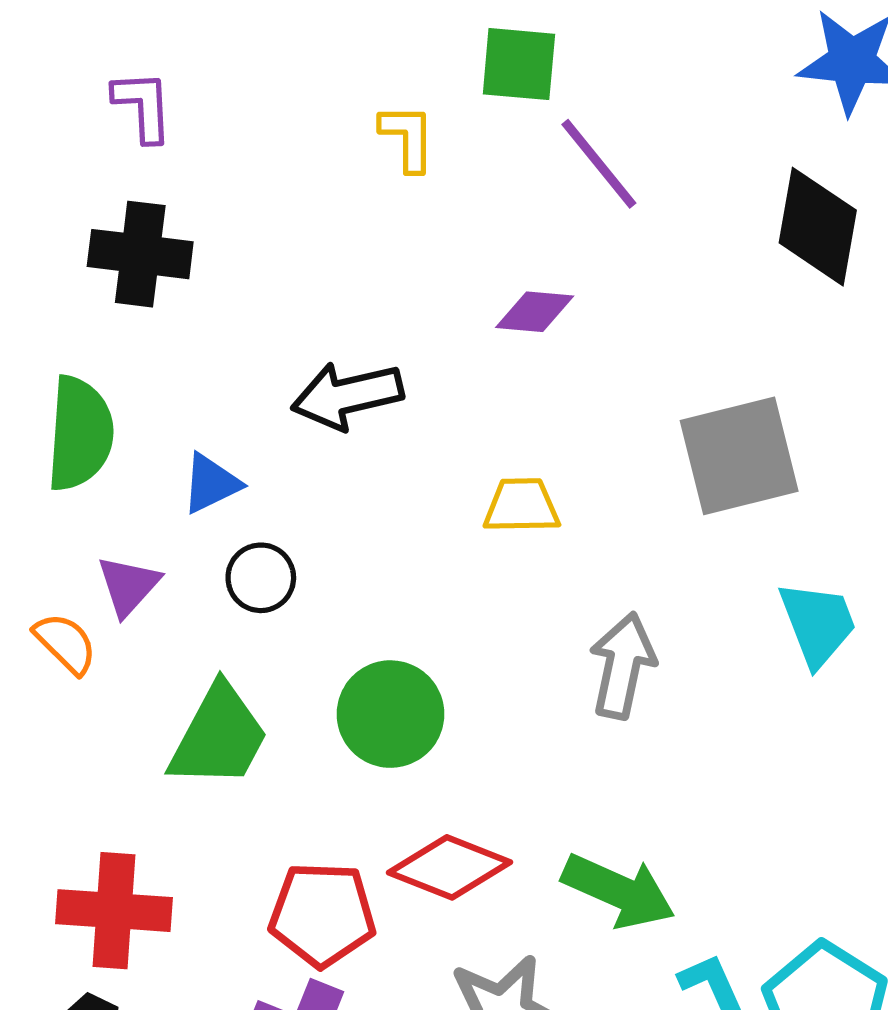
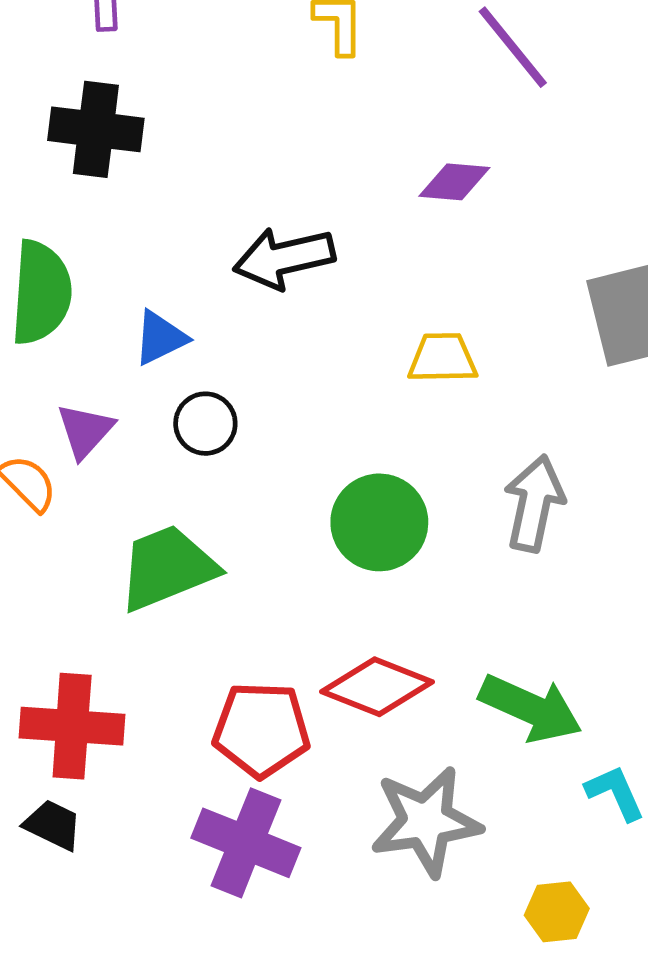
green circle: (390, 714) -> (379, 522), moved
green trapezoid: (219, 736) -> (167, 568), turned -140

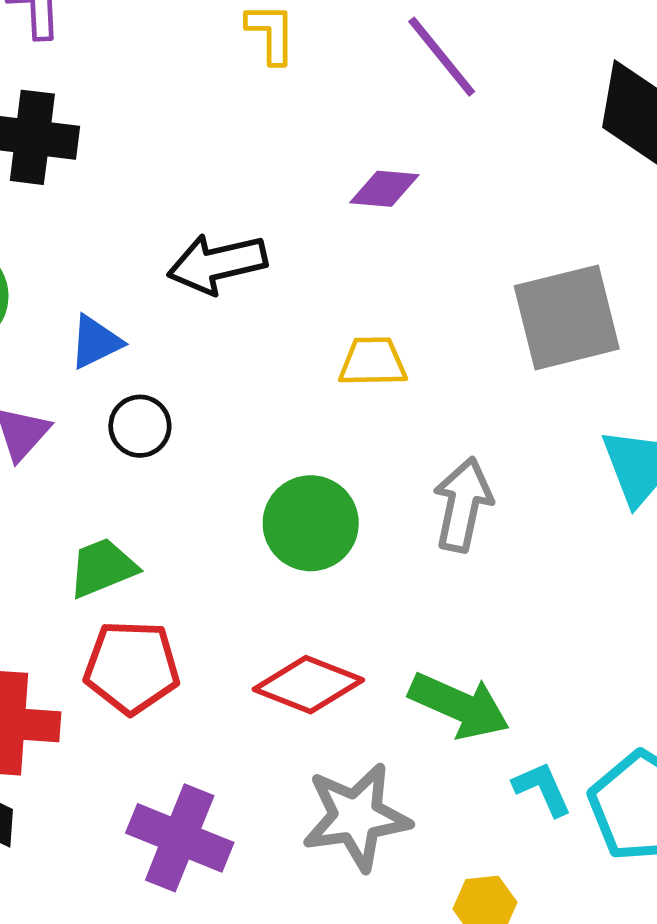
green trapezoid: (167, 568) -> (103, 568), size x0.7
red pentagon: (261, 730) -> (132, 667), moved

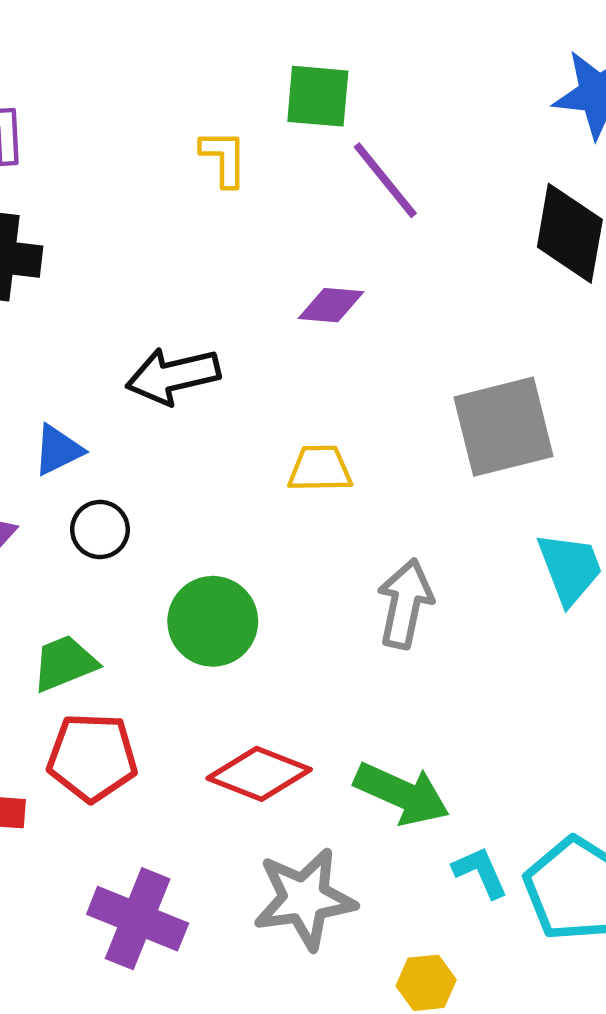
green circle: (311, 523) -> (213, 621), moved

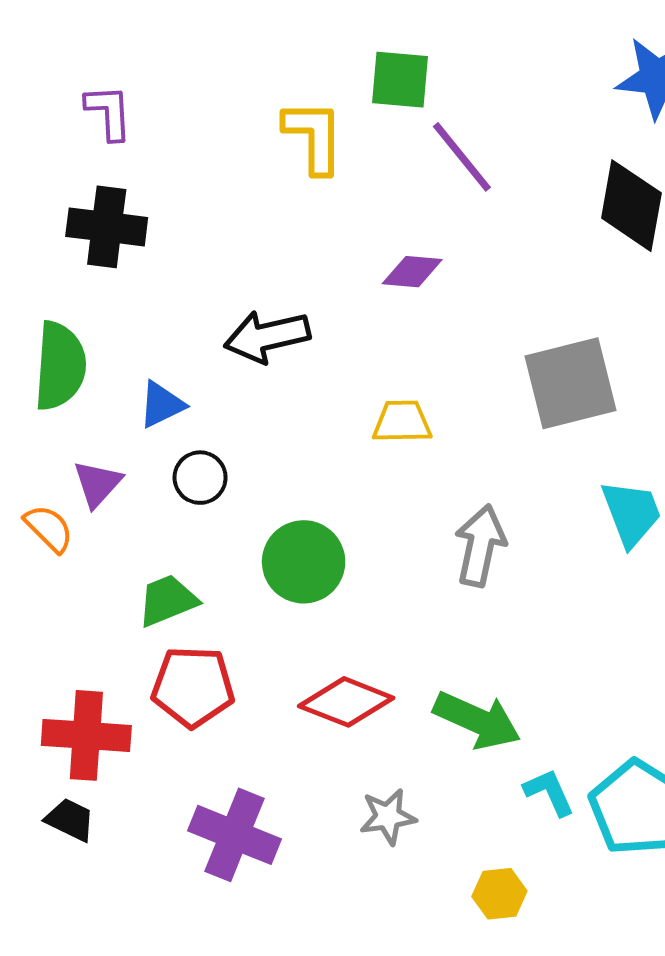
yellow L-shape: (224, 158) -> (314, 137), size x1.4
gray star: (305, 899) -> (388, 817), size x0.6

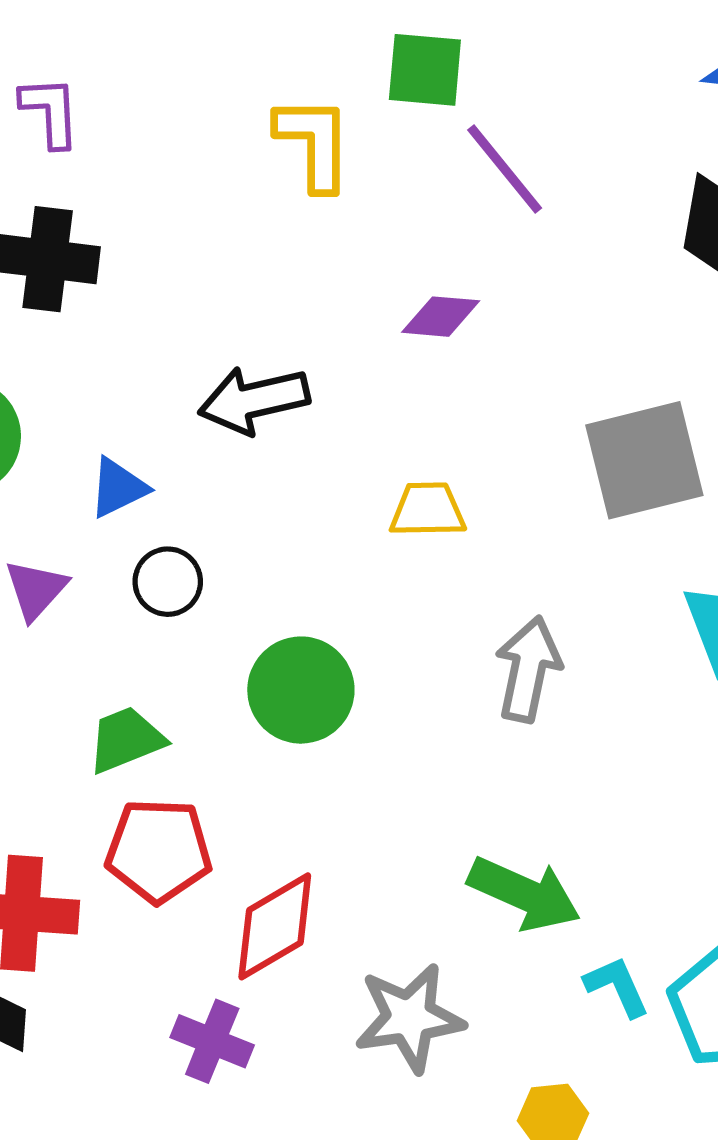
red diamond: (346, 702) -> (275, 926), moved, turned -52
gray star: (388, 817) -> (409, 1018), size x1.5
purple cross: (235, 835) -> (212, 1041), size x0.7

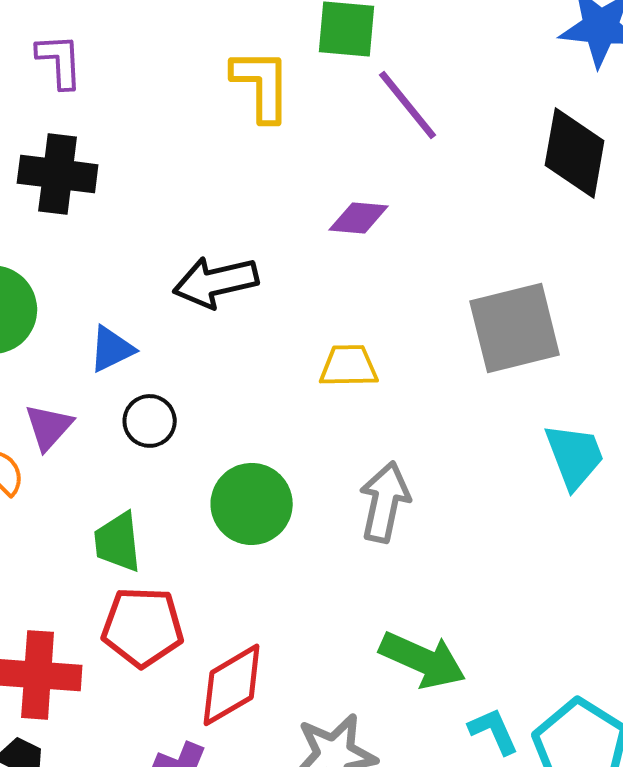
gray arrow: (528, 669) -> (385, 502), moved
green trapezoid: (126, 740) -> (118, 542), turned -74

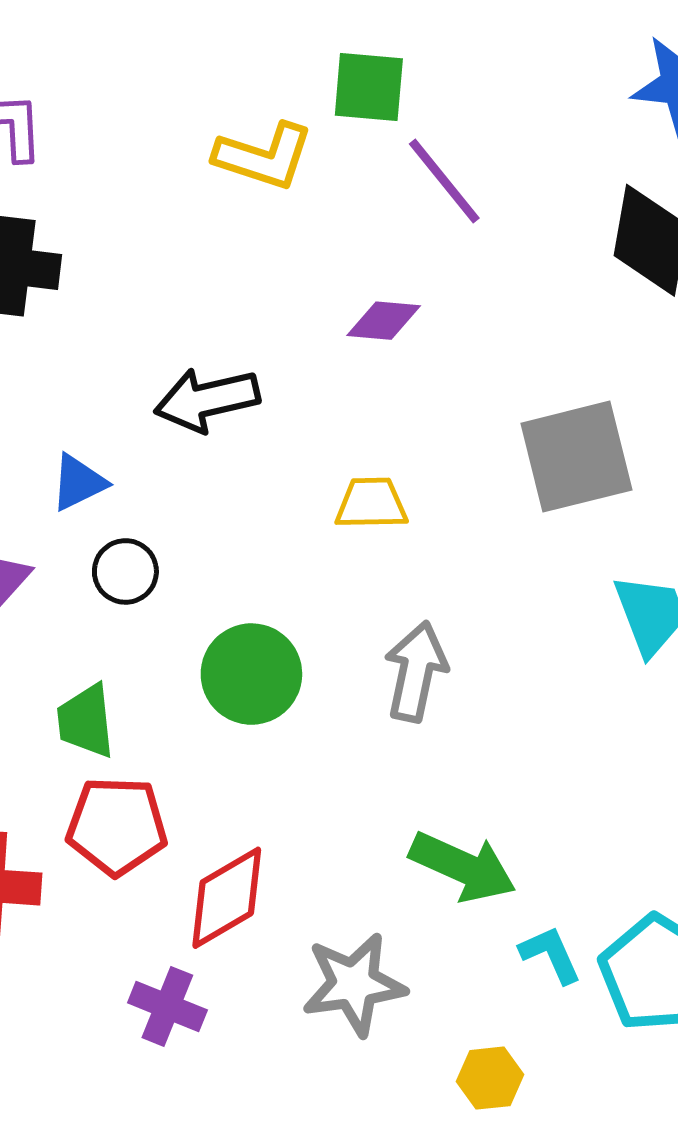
yellow L-shape: (262, 85) -> (264, 156), turned 108

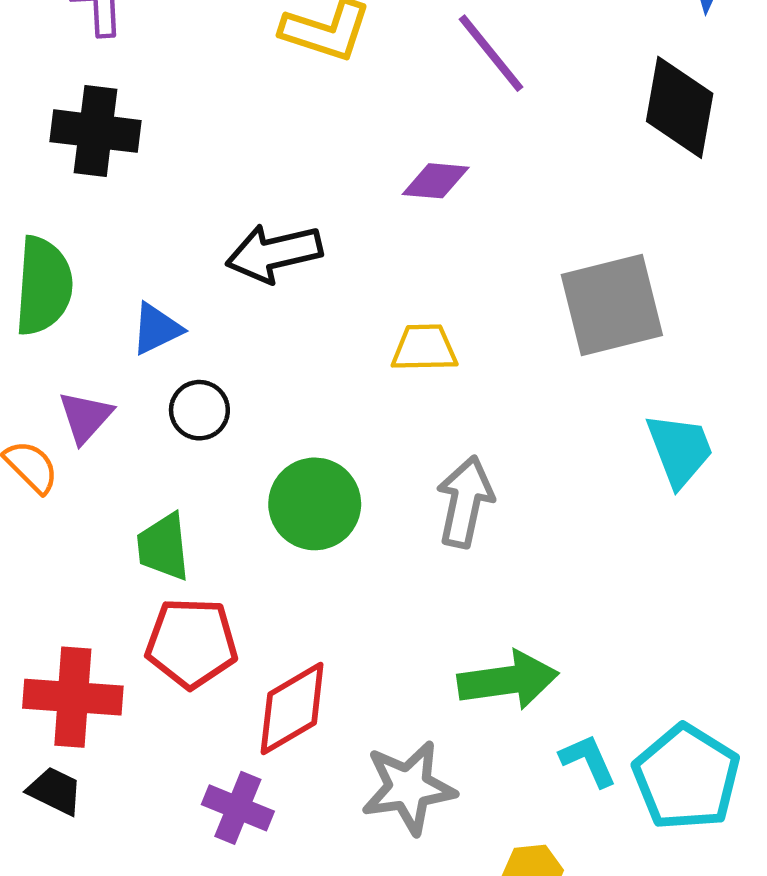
green arrow: (463, 867) -> (508, 680), turned -32

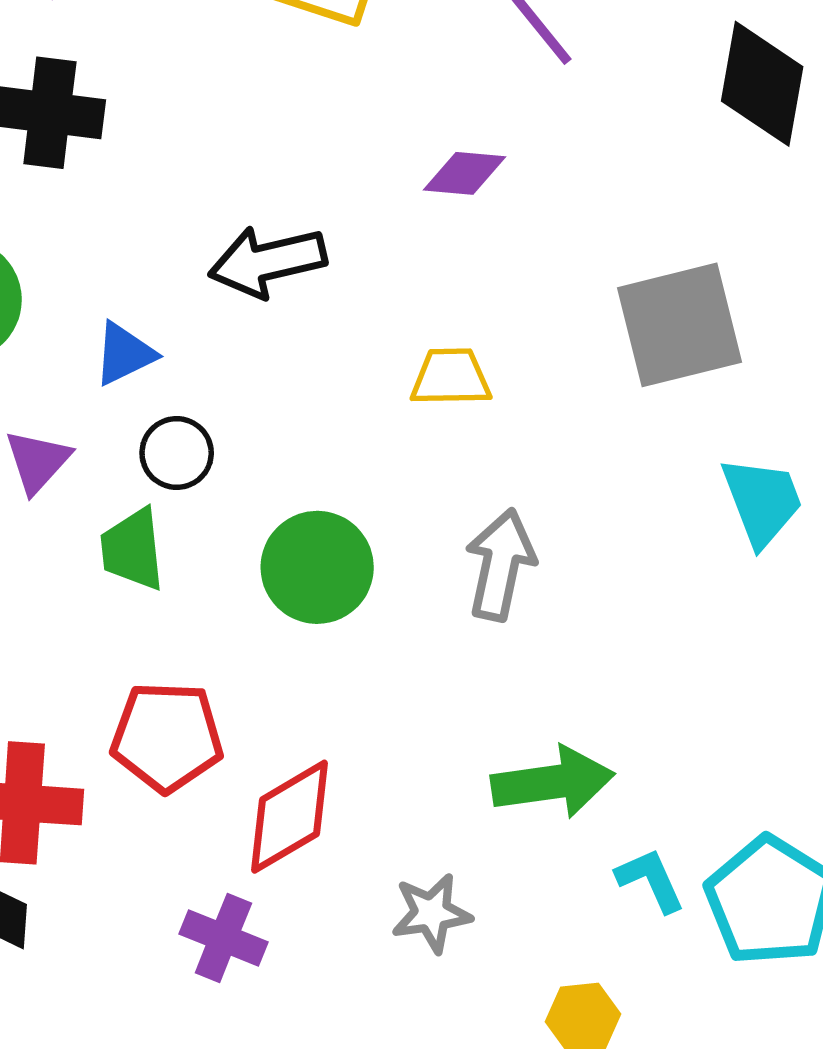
green trapezoid: (163, 547) -> (133, 549), moved
gray star: (408, 788) -> (431, 913), size x0.7

